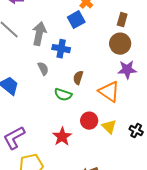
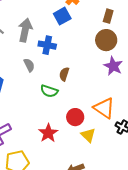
purple star: (127, 70) -> (113, 66), turned 30
orange triangle: (109, 92) -> (104, 108), moved
yellow triangle: (109, 127) -> (88, 135), moved

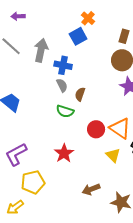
gray semicircle: (29, 65) -> (62, 85), moved
red circle: (75, 117) -> (96, 129), moved
yellow triangle: (88, 135) -> (113, 155), moved

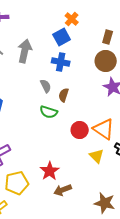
blue cross: (63, 65) -> (61, 62), moved
red star: (64, 153) -> (50, 171), moved
brown arrow: (91, 189) -> (63, 190), moved

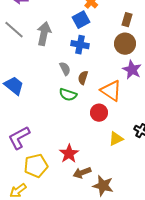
orange triangle: (104, 129) -> (111, 91), moved
yellow triangle: (97, 156) -> (116, 139), turned 49
brown star: (105, 203) -> (103, 186), moved

